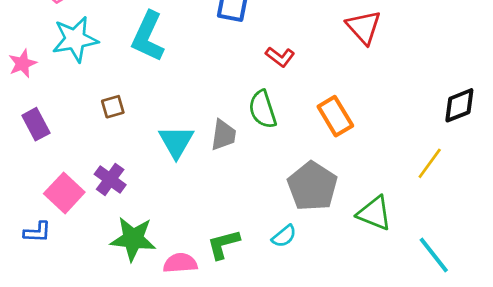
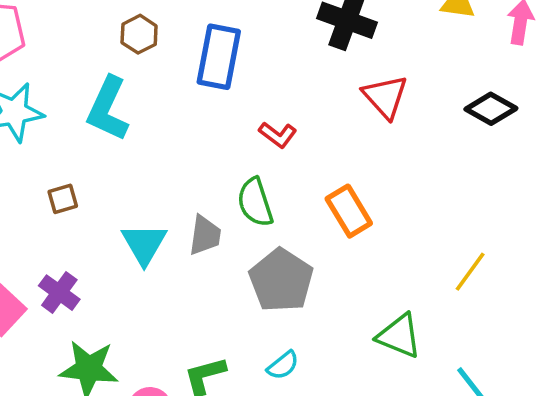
black diamond: (459, 105) -> (491, 109), moved, turned 51
gray pentagon: (312, 186) -> (281, 280), moved

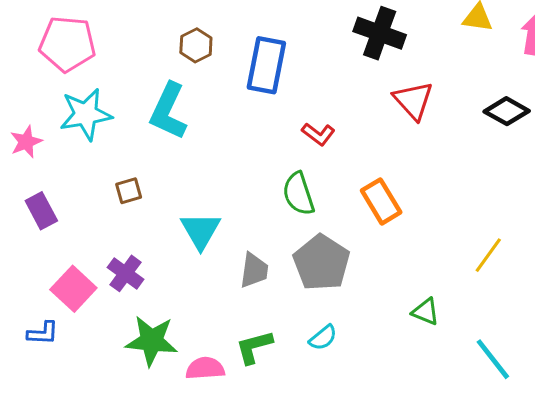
gray trapezoid: (205, 235) -> (254, 270), moved
green triangle: (399, 336) -> (426, 312), size x0.7

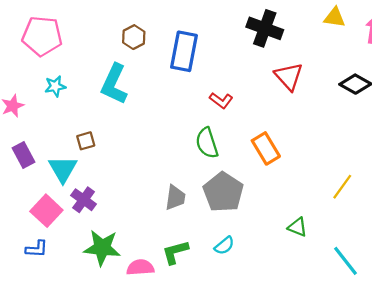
cyan star: (86, 114) -> (55, 86), size x0.6
cyan triangle: (201, 231) -> (63, 169), moved
blue L-shape: (43, 333) -> (37, 249), moved

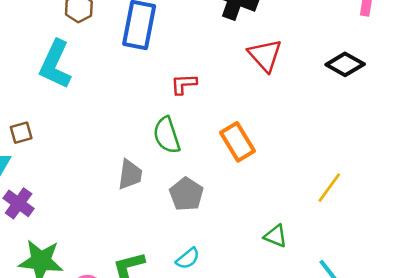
red L-shape: (221, 100) -> (184, 84), turned 140
gray pentagon: (223, 192) -> (186, 194), size x0.7
gray trapezoid: (175, 198) -> (130, 175), moved

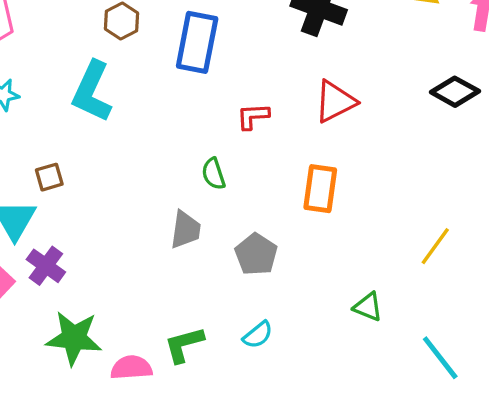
red triangle: (265, 55) -> (335, 102), moved, turned 45
green semicircle: (167, 135) -> (213, 174), moved, size x0.7
orange rectangle: (238, 142) -> (320, 189), turned 39

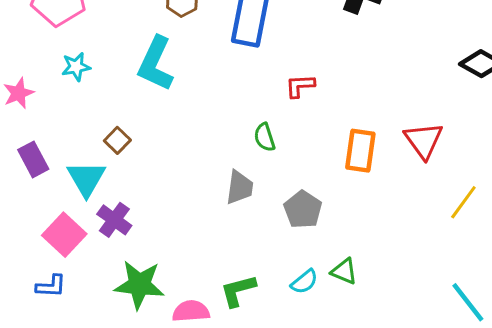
red triangle: (335, 102) -> (424, 140), moved, turned -39
brown square: (49, 177) -> (117, 140), turned -30
green triangle: (368, 307) -> (344, 271), moved

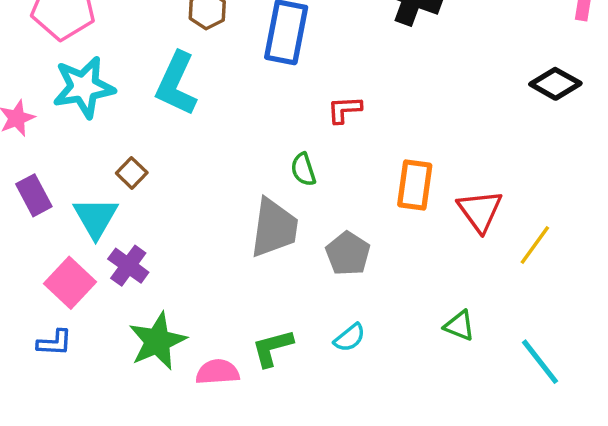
cyan star: (76, 67) -> (84, 87), size x1.8
red triangle: (424, 140) -> (480, 211), moved
gray trapezoid: (240, 187) -> (274, 228), size x1.5
green triangle: (344, 271) -> (459, 326), moved
green star: (139, 285) -> (157, 341), turned -30

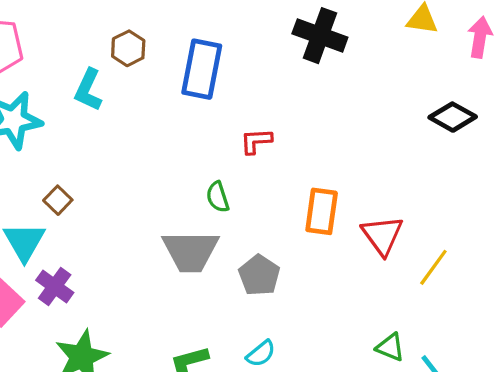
cyan L-shape: (176, 84) -> (88, 90), moved, size x0.7
gray trapezoid: (274, 228) -> (191, 251), turned 82
green triangle: (459, 326) -> (390, 347), moved

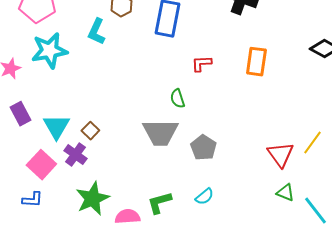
brown square: (58, 200) -> (90, 131), moved
orange rectangle: (322, 211) -> (256, 62), moved
red triangle: (382, 235) -> (280, 155), moved

